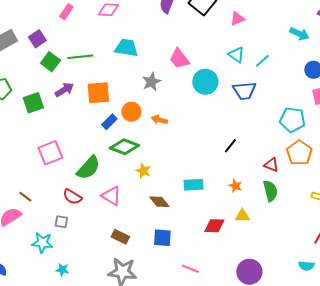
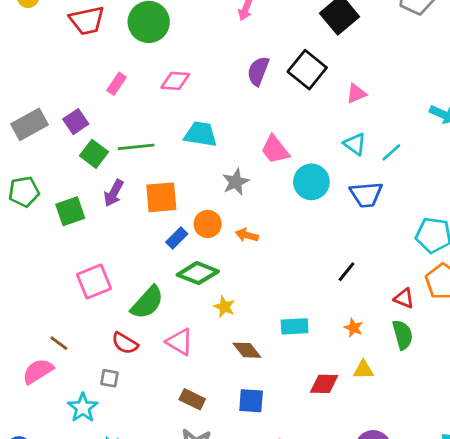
purple arrow: (64, 90) -> (114, 193), turned 150
cyan star: (42, 243) -> (83, 408), turned 30

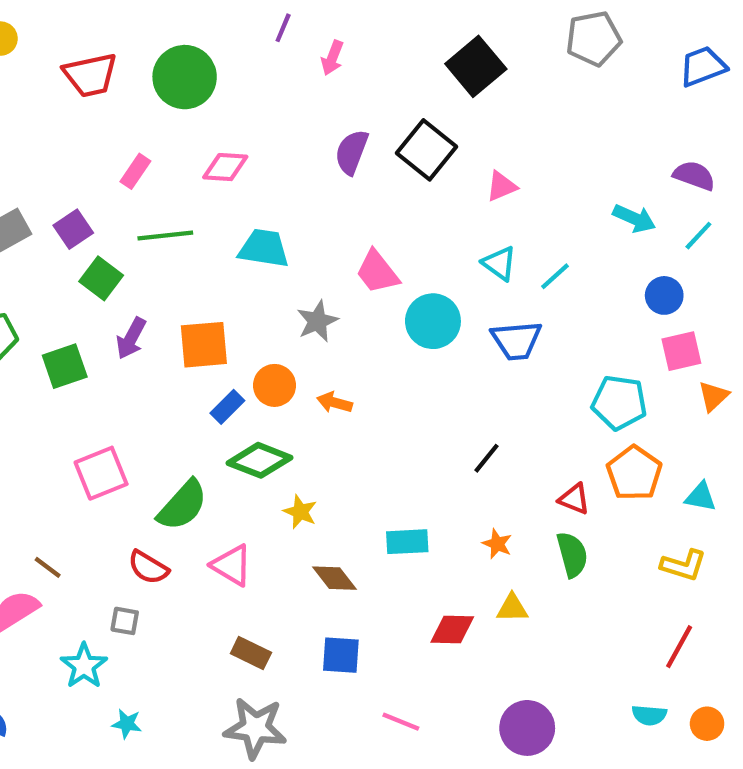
green line: (136, 147) -> (165, 236), moved

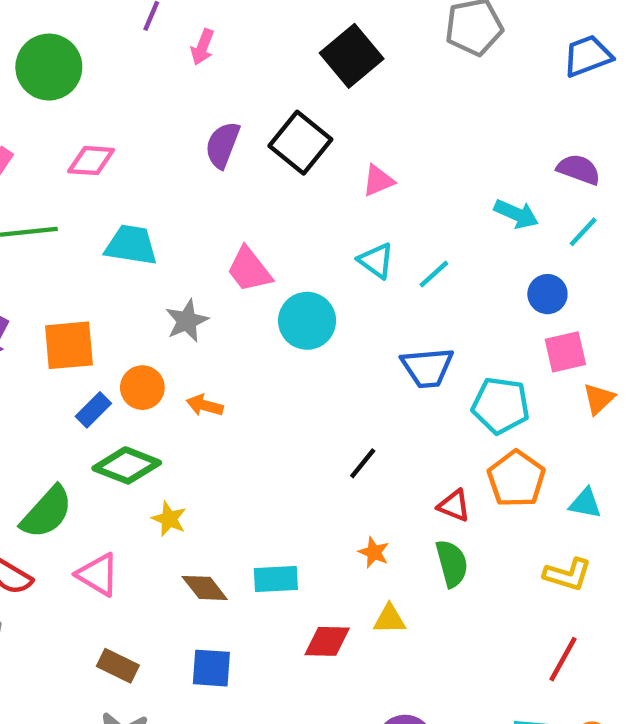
blue trapezoid: (516, 340) -> (427, 368), moved
cyan rectangle: (407, 542) -> (276, 579), moved

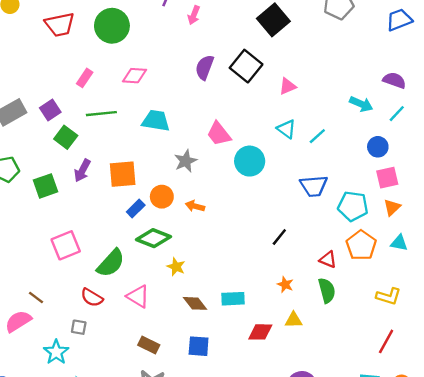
orange triangle: (599, 399) -> (392, 207), moved
cyan triangle: (585, 503) -> (399, 243), moved

